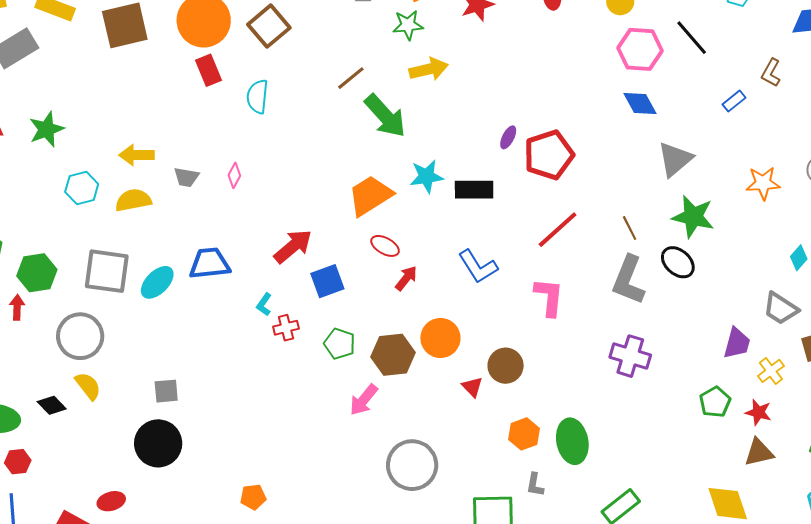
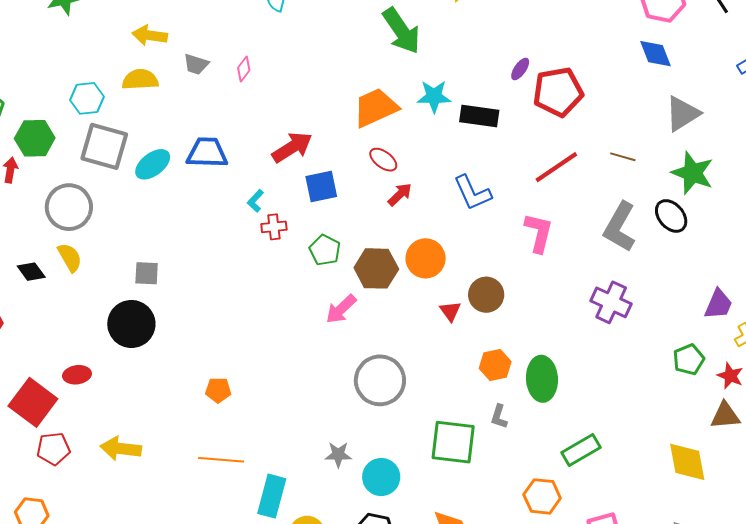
cyan hexagon: (82, 188) -> (87, 98), moved
brown line: (630, 228) -> (623, 157), moved, turned -55

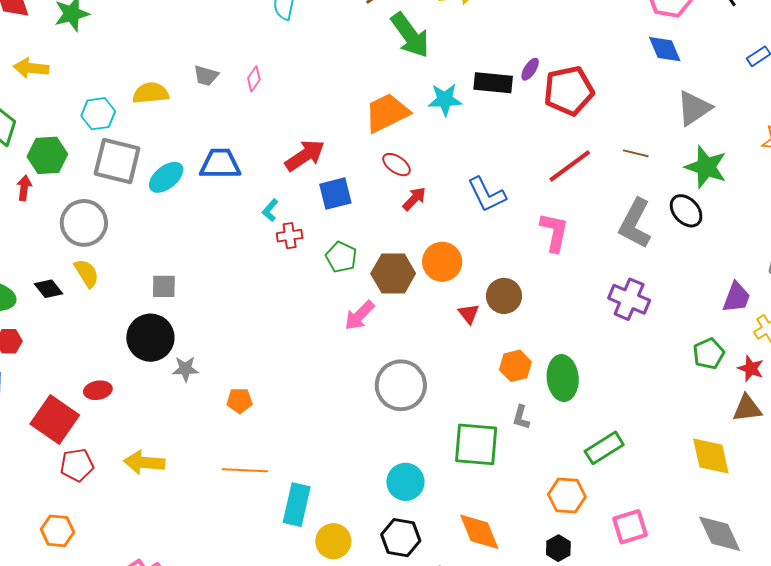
yellow arrow: (150, 35) -> (31, 68), moved
black rectangle: (479, 116) -> (493, 83), moved
gray star: (338, 455) -> (185, 369), moved

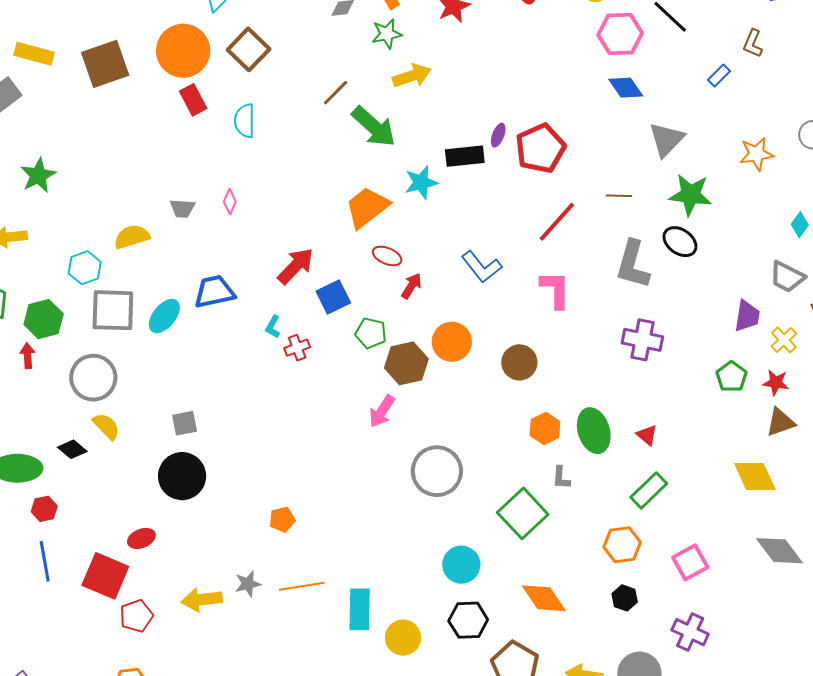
green pentagon: (341, 257) -> (371, 333), moved
red triangle: (469, 314) -> (647, 435), moved
gray star: (185, 369) -> (248, 584), moved
green square: (476, 444) -> (523, 513), turned -36

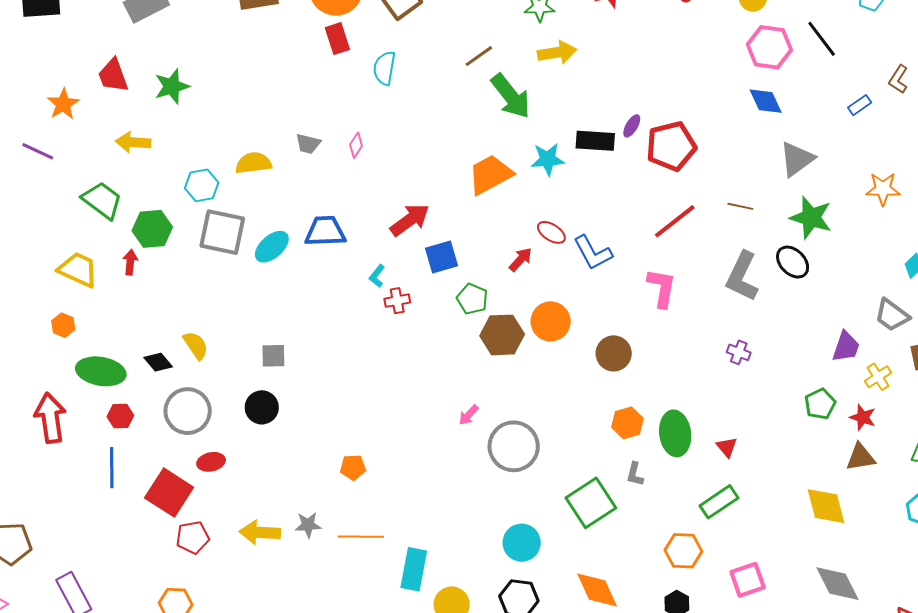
red ellipse: (387, 256) -> (551, 232), moved
purple cross: (642, 340) -> (739, 352), size x0.6
gray circle: (93, 378) -> (188, 411), moved
pink arrow: (382, 411) -> (469, 415), moved, size x0.7
black circle: (182, 476) -> (262, 407), size x0.7

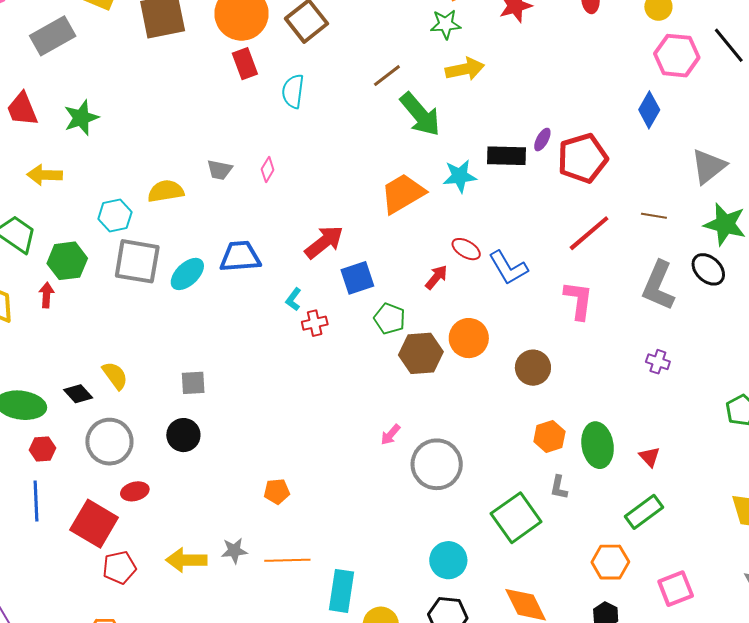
blue diamond: (766, 101) -> (649, 110), moved, turned 57

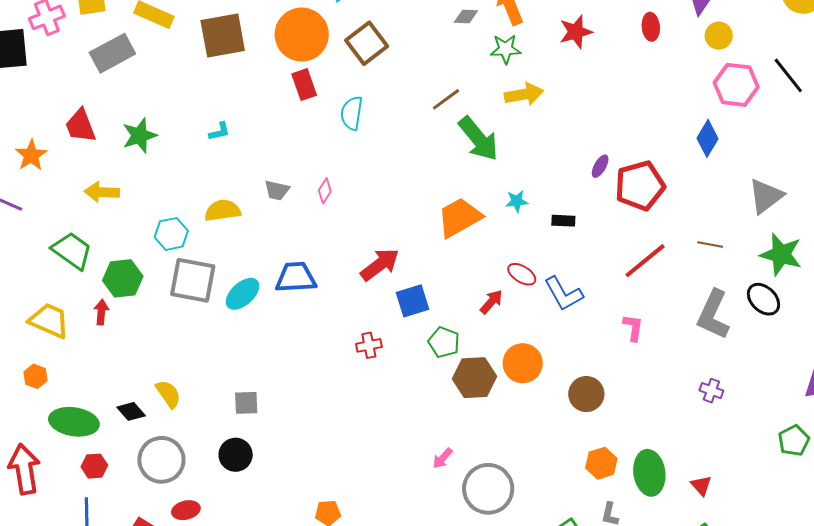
black rectangle: (506, 156) -> (563, 221), moved, size x0.6
cyan star: (460, 176) -> (517, 201), size x0.7
cyan L-shape: (293, 299) -> (220, 132), moved, turned -140
pink L-shape: (579, 300) -> (633, 328), size x0.7

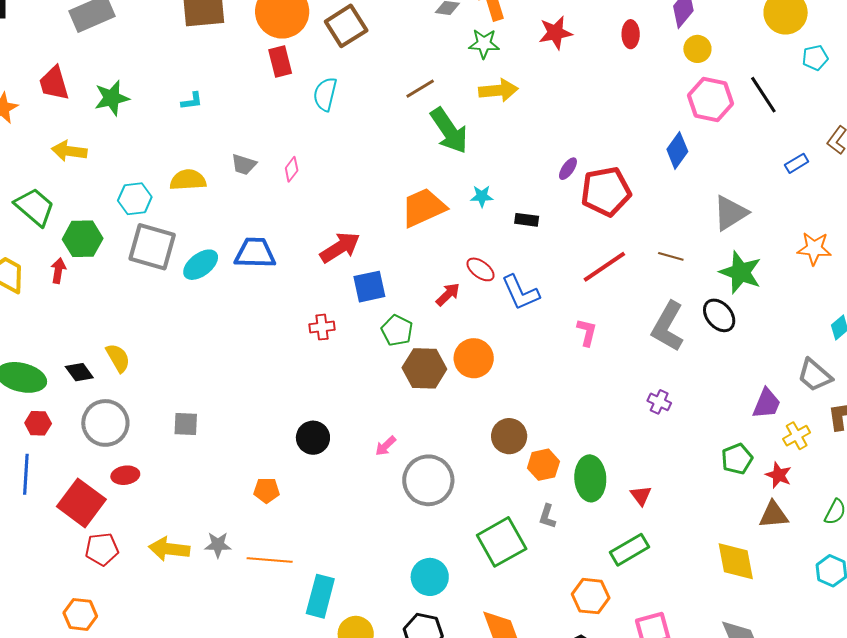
brown circle: (586, 394) -> (509, 436), moved
gray square: (246, 403) -> (186, 424), moved
black circle: (236, 455) -> (313, 438), moved

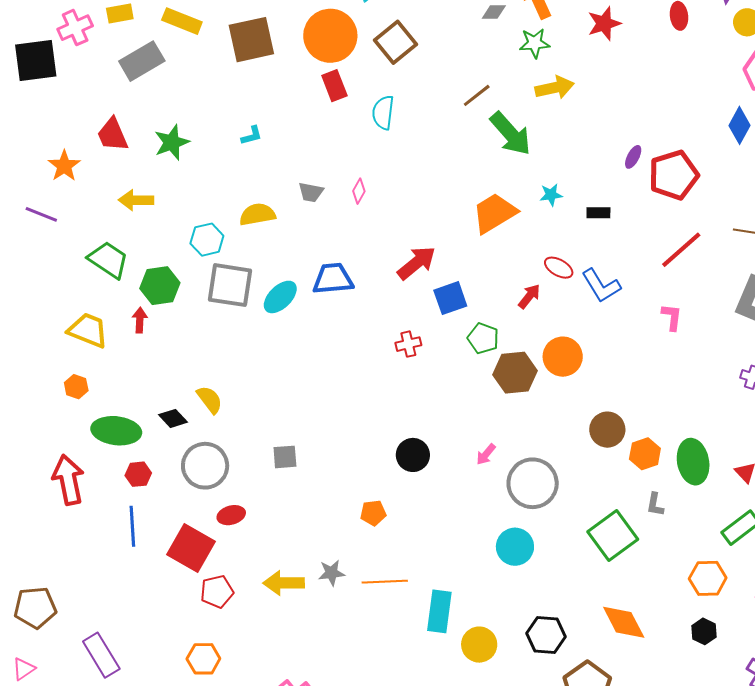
cyan circle: (430, 577) -> (515, 547), moved

